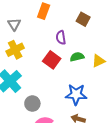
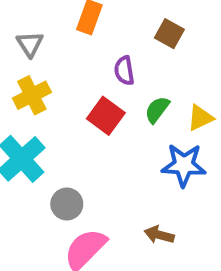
green semicircle: (77, 57) -> (157, 110), turned -40
blue star: (76, 94) -> (184, 165), moved

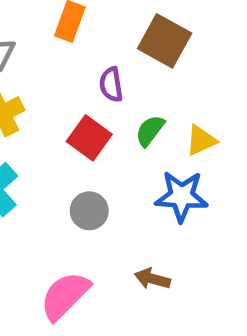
brown square: (169, 34) -> (165, 41), size x1.5
gray circle: (67, 204) -> (89, 211), moved

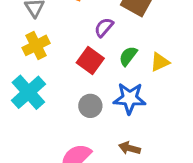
purple semicircle: (111, 85) -> (104, 27), turned 50
blue star: (182, 196) -> (130, 98), moved

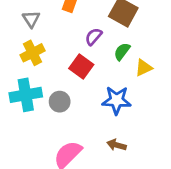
green semicircle: (128, 56) -> (122, 51), moved
cyan cross: (28, 92) -> (26, 95), turned 32
gray circle: (90, 106) -> (60, 102), moved

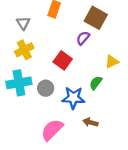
purple semicircle: (93, 37) -> (83, 38), moved
green semicircle: (122, 51) -> (96, 83), moved
blue star: (117, 100) -> (73, 98), moved

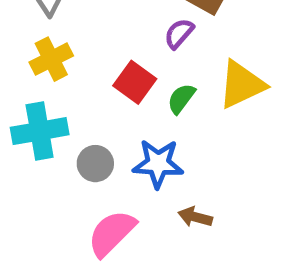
yellow triangle: (112, 62) -> (242, 85), size x1.6
green semicircle: (96, 83) -> (181, 99), moved
gray circle: (46, 88) -> (95, 164), moved

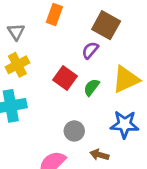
gray circle: (95, 164) -> (74, 131), moved
blue star: (158, 164) -> (125, 124), moved

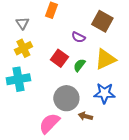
brown square: (106, 25) -> (102, 21), moved
purple semicircle: (90, 50) -> (78, 37), turned -104
gray circle: (74, 131) -> (66, 98), size x1.6

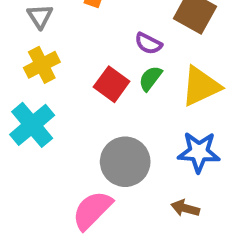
green semicircle: (79, 65) -> (150, 78), moved
cyan cross: (18, 79) -> (32, 125), turned -30
brown arrow: (85, 116) -> (185, 208), moved

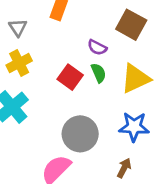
green semicircle: (150, 78) -> (99, 73), turned 120
brown arrow: (185, 208) -> (124, 168), turned 102

